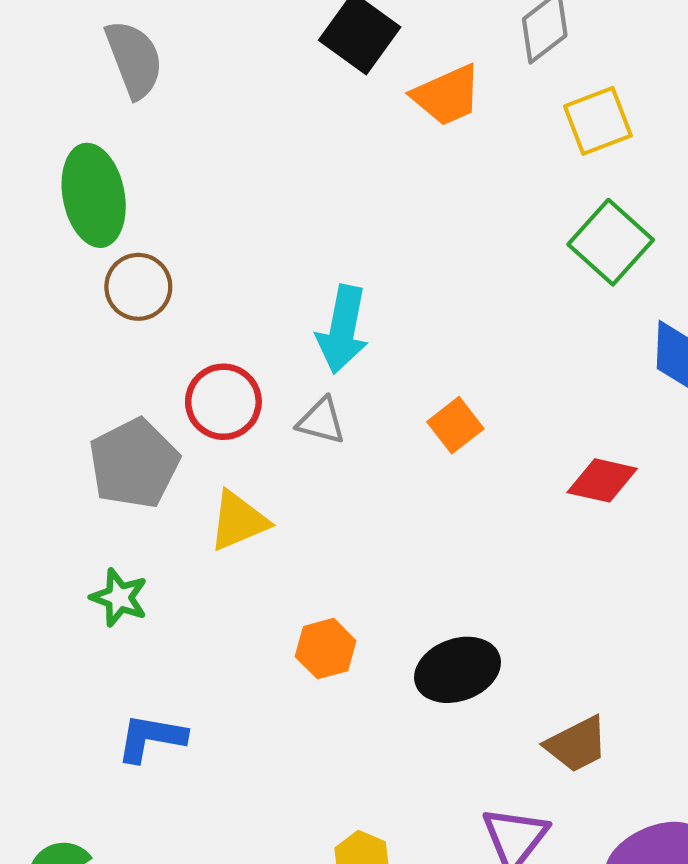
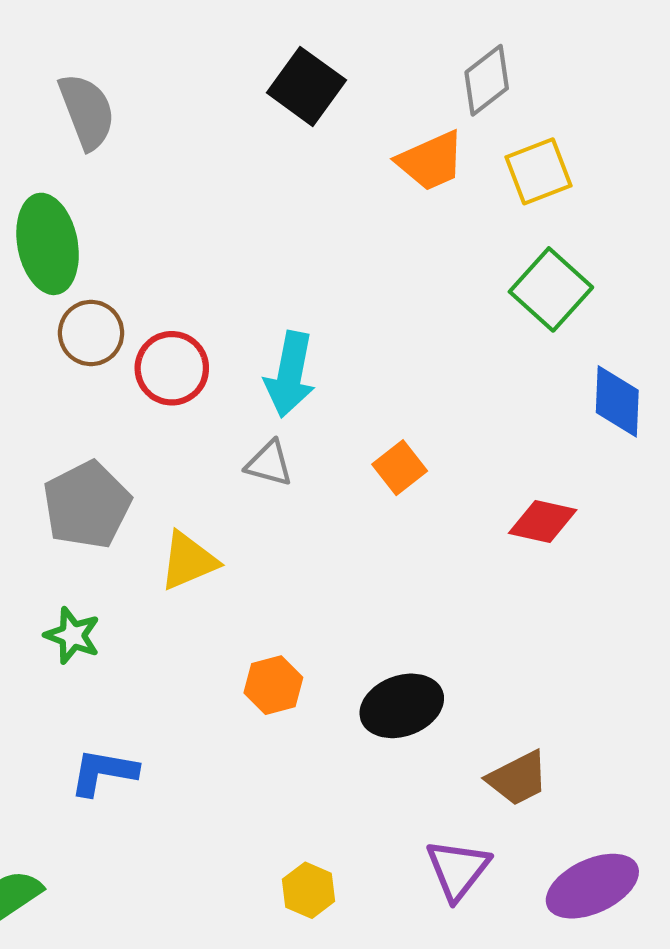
orange trapezoid: (447, 95) -> (431, 161), moved
red circle: (223, 402) -> (172, 368), moved

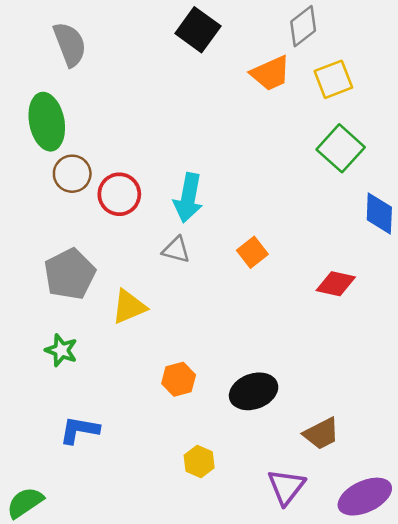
yellow hexagon: (309, 890) -> (199, 461), moved

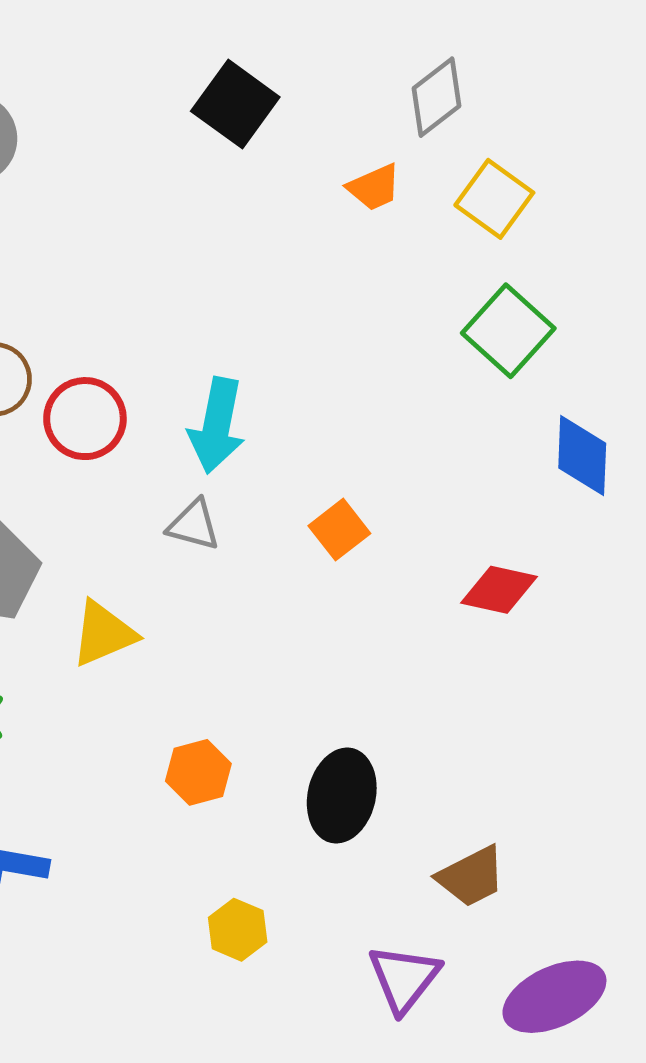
orange trapezoid: (270, 73) -> (374, 187), size x0.7
yellow square: (333, 79) -> (494, 199), turned -33
black ellipse: (254, 391) -> (342, 796), turned -57

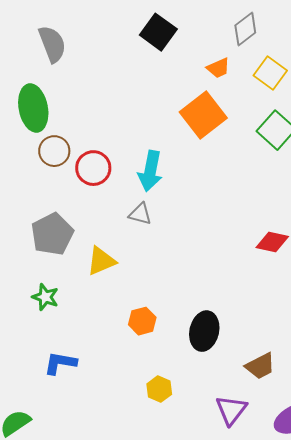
orange square: (339, 530) -> (203, 115), moved, size x1.8

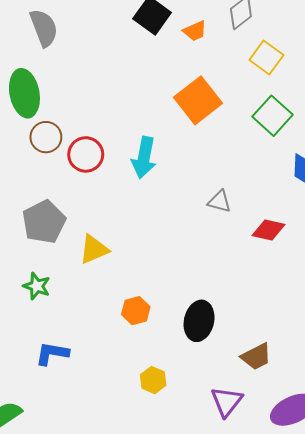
orange trapezoid: (218, 68) -> (195, 31), moved
gray triangle: (140, 214) -> (219, 201), moved

